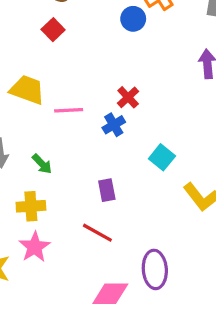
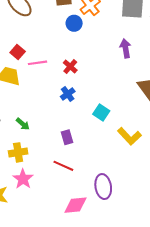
red square: (53, 30) -> (18, 52), moved
red cross: (128, 97) -> (70, 67), moved
pink line: (69, 110) -> (37, 63), moved

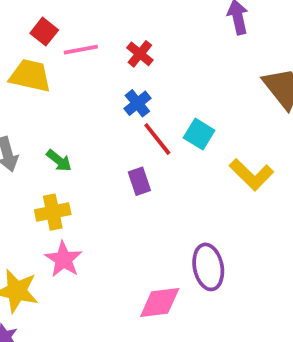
red line: (63, 166) -> (157, 139), moved, turned 30

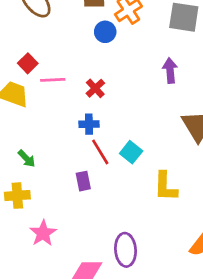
blue cross: (137, 103) -> (89, 124), turned 30
yellow L-shape: (251, 175) -> (165, 186), turned 40
pink star: (63, 259) -> (43, 233), moved

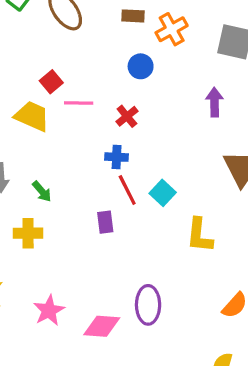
blue circle: (105, 32) -> (141, 66), moved
pink star: (43, 233) -> (49, 310), moved

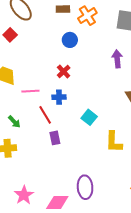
red square: (51, 82) -> (10, 35), moved
pink line: (79, 103) -> (30, 91), moved
red line: (127, 190) -> (45, 115), moved

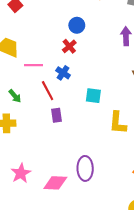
blue circle: (70, 40) -> (77, 25), moved
blue cross: (59, 97) -> (63, 73), turned 32
cyan square: (89, 117) -> (93, 96), turned -35

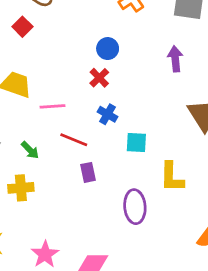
blue cross: (63, 73) -> (107, 114), moved
red line: (48, 91) -> (74, 140), turned -36
purple ellipse: (85, 168) -> (135, 207), moved

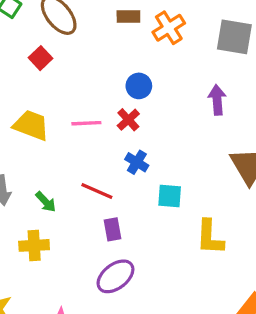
pink line: (52, 106) -> (86, 123), moved
purple ellipse: (135, 207) -> (115, 276), moved, turned 56

